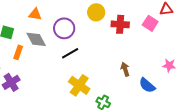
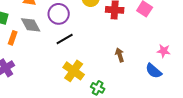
blue semicircle: (147, 85) -> (154, 71), moved

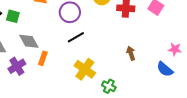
gray diamond: (31, 25) -> (29, 41), moved
orange rectangle: (13, 38) -> (43, 58), moved

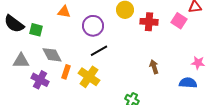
purple cross: (17, 66) -> (40, 80), turned -30
yellow cross: (85, 69) -> (89, 77), moved
blue semicircle: (165, 69) -> (188, 83), turned 144

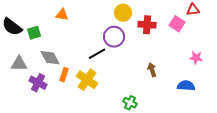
purple circle: (93, 26) -> (114, 37), moved
green square: (36, 30) -> (34, 33), turned -32
pink star: (198, 63) -> (196, 58), moved

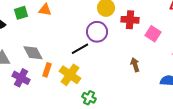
pink square: (177, 24) -> (153, 34), moved
green square: (34, 33) -> (21, 13), moved
green cross: (130, 103) -> (89, 98), moved

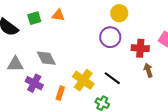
red cross: (130, 20) -> (140, 48), moved
black line: (80, 49) -> (112, 78), moved, turned 66
orange rectangle: (47, 70) -> (60, 93), moved

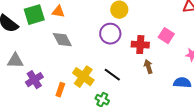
green square: (34, 18) -> (34, 15), size x1.5
gray diamond: (46, 58) -> (62, 40), moved
purple cross: (34, 83) -> (34, 80), turned 30

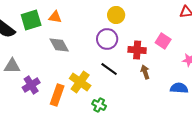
black line: (112, 75) -> (109, 69), moved
orange rectangle: (60, 90) -> (57, 95), size x1.5

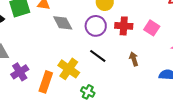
gray diamond: (59, 45) -> (63, 23), moved
red cross: (137, 50) -> (124, 26), moved

